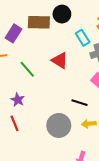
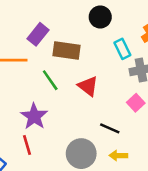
brown rectangle: (39, 22) -> (67, 50), moved
red triangle: (60, 60) -> (88, 86), moved
purple star: (18, 100) -> (34, 116), size x1.5

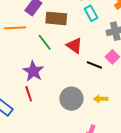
cyan rectangle: (122, 49) -> (91, 13), moved
black line: (110, 128) -> (94, 65), moved

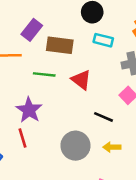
cyan rectangle: (91, 13) -> (103, 40), turned -49
green line: (45, 42) -> (44, 74), turned -48
black line: (94, 65) -> (104, 117), moved

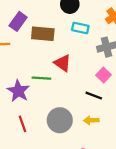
green line: (44, 74) -> (41, 78), moved
black line: (104, 117) -> (94, 96), moved
red line: (22, 138) -> (22, 124), moved

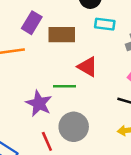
gray circle: (60, 120) -> (74, 127), moved

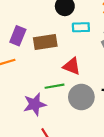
purple star: (39, 103) -> (35, 104), turned -30
gray circle: (74, 127) -> (81, 97), moved

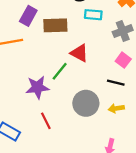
green line: (54, 86) -> (60, 71), turned -48
gray circle: (81, 97) -> (86, 103), moved

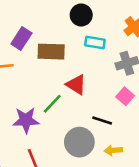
black line: (116, 83) -> (102, 120), moved

